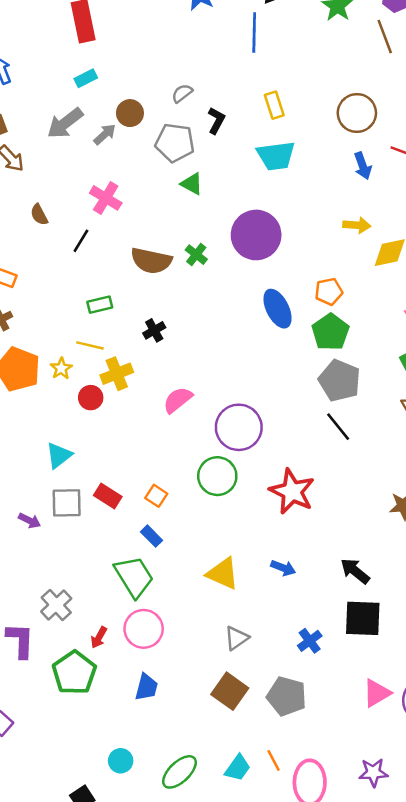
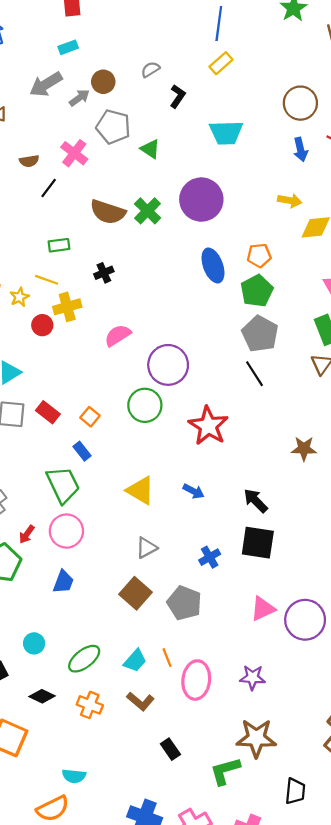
yellow rectangle: (274, 105) -> (221, 63), moved, turned 60
gray pentagon: (175, 143) -> (113, 127), moved
brown semicircle: (39, 215) -> (29, 161), moved, turned -78
green cross: (196, 255) -> (148, 211), size x1.4

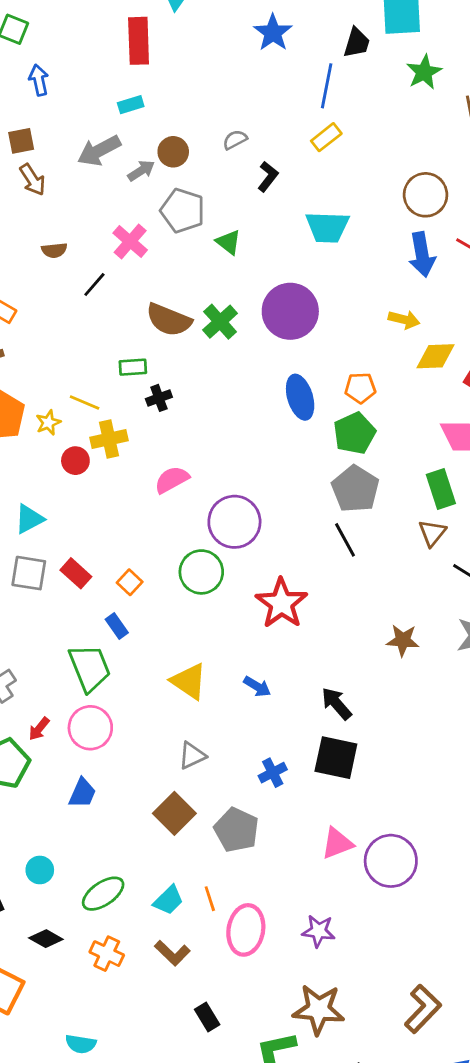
blue arrow: (301, 149) -> (422, 255), size x1.4
brown semicircle: (29, 161) -> (54, 250), moved
green rectangle: (59, 245) -> (133, 367), moved

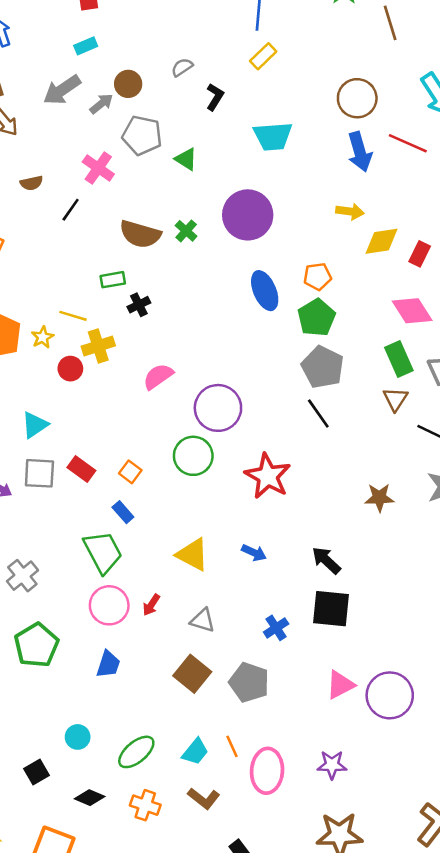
green cross: (220, 322) -> (186, 231), size x0.7
red arrow: (39, 729) -> (151, 605), moved
gray triangle: (192, 756) -> (202, 620), turned 48

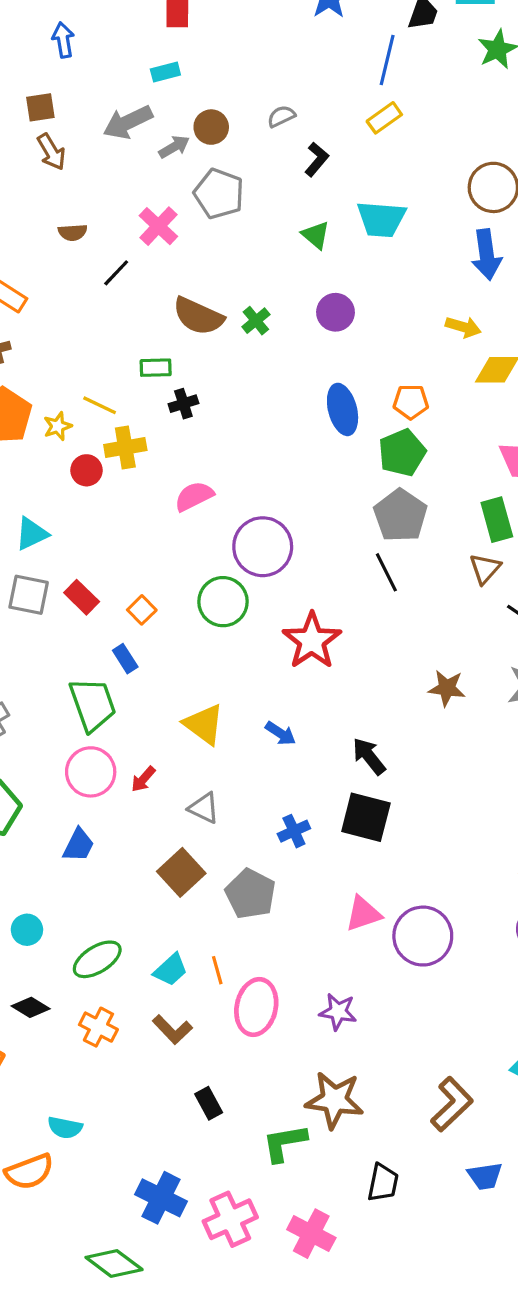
green triangle: (186, 159) -> (316, 235), moved
purple circle: (248, 215) -> (335, 312), size x0.6

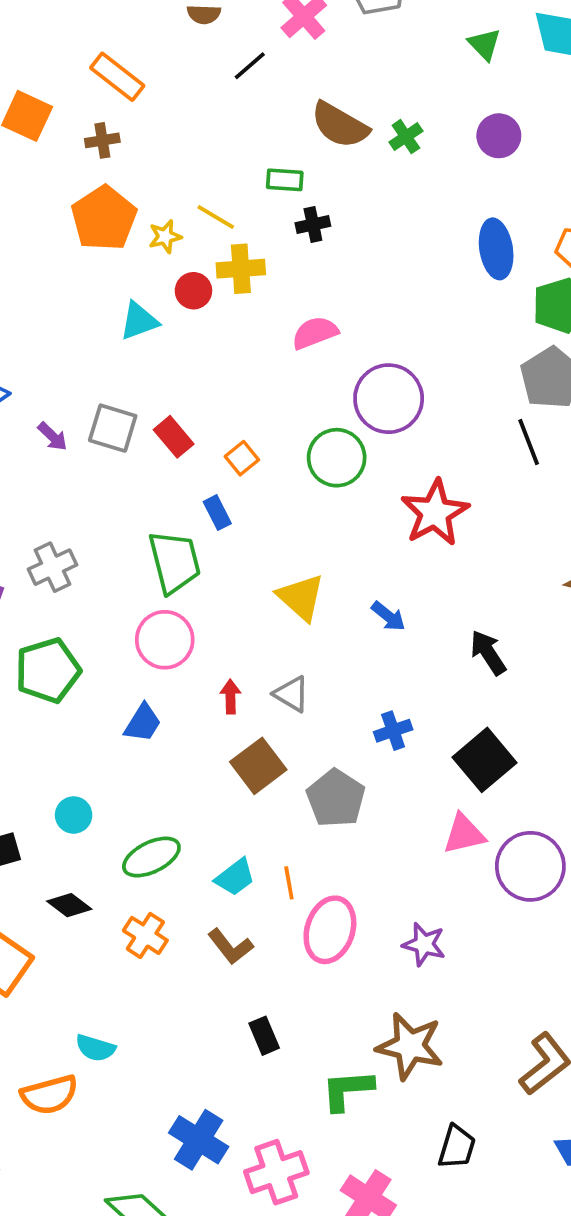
cyan triangle: (32, 534) -> (139, 321), moved
red arrow: (143, 779) -> (231, 697), moved, turned 132
black square: (366, 817) -> (485, 760), moved, turned 30

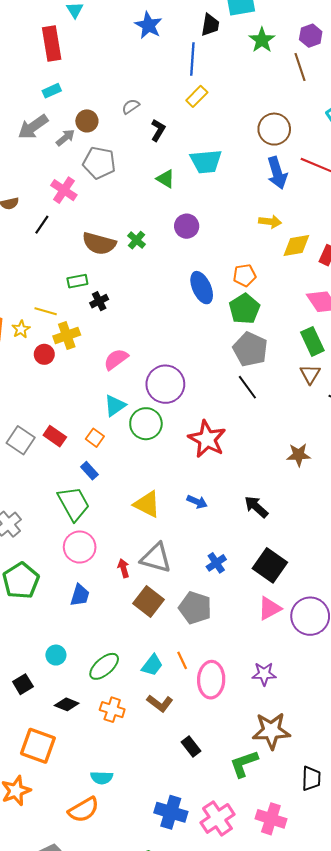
cyan triangle: (139, 321) -> (115, 406), moved
gray square: (113, 428) -> (21, 440), turned 32
gray triangle: (292, 694) -> (156, 558), size x1.5

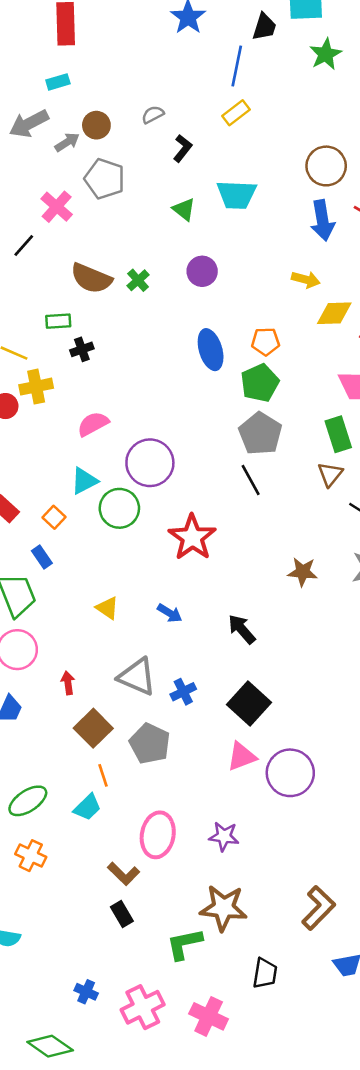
yellow triangle: (147, 504) -> (107, 608), size x0.7
gray triangle: (156, 558) -> (137, 677), moved
orange line: (182, 660) -> (103, 775), moved
brown L-shape: (160, 703) -> (124, 874), moved
blue cross: (171, 812) -> (86, 992), size x0.6

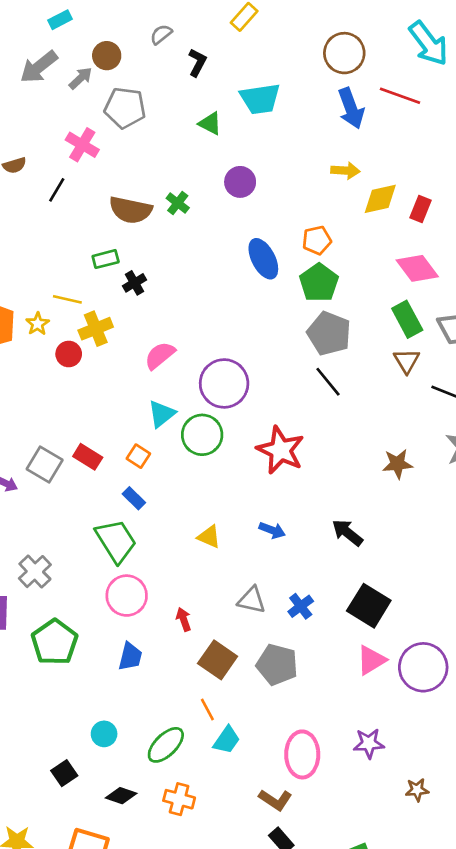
gray triangle: (137, 677) -> (252, 600), size x0.7
orange line: (103, 775) -> (207, 709), moved
brown star: (224, 908) -> (417, 790), moved, size x0.5

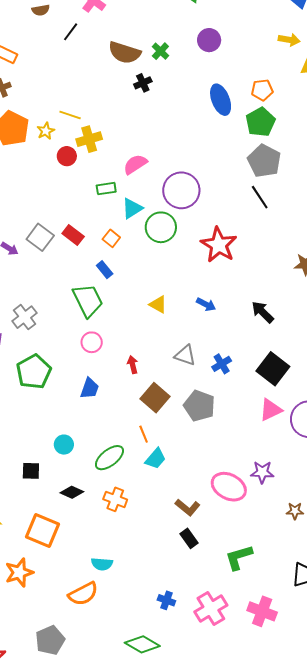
green rectangle: (106, 259) -> (106, 189), moved
black cross: (135, 283) -> (143, 83), moved
pink circle: (127, 596) -> (92, 342), size x0.7
pink ellipse: (302, 754) -> (229, 487), moved, turned -68
black square: (64, 773) -> (31, 471), turned 30

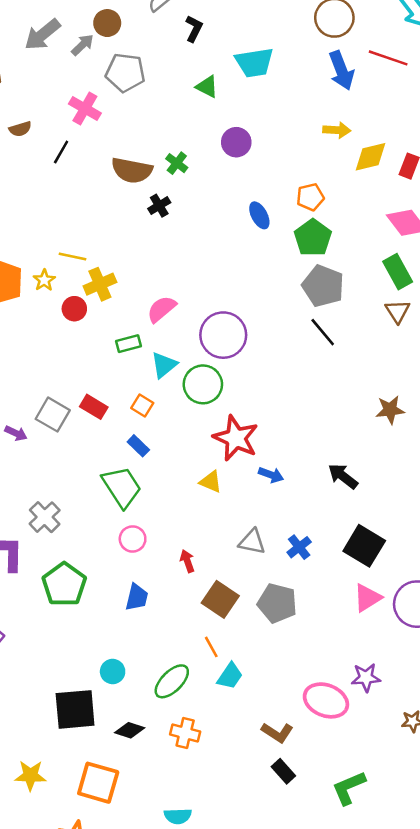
blue ellipse: (221, 100) -> (259, 215), size x0.7
red star: (219, 245) -> (236, 438), moved
black square: (31, 471) -> (75, 709), size x1.8

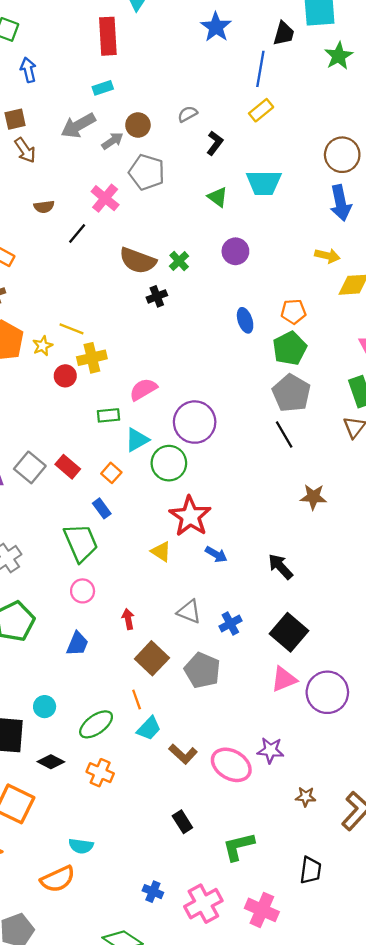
brown star: (390, 410) -> (313, 497), moved
brown L-shape: (277, 733) -> (183, 754), moved

